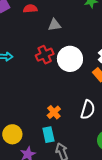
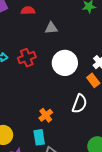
red cross: (45, 55) -> (27, 58), moved
white semicircle: (88, 110) -> (80, 104), moved

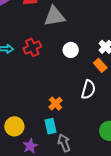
gray triangle: (51, 28) -> (55, 16), size x1.6
white circle: (65, 63) -> (71, 50), size x0.6

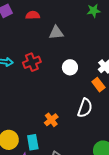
gray triangle: (55, 16) -> (56, 33), size x0.7
cyan rectangle: (51, 126) -> (33, 142), moved

